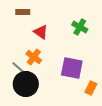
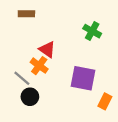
red triangle: (41, 32) -> (47, 49), moved
black circle: (26, 84) -> (30, 97), size x0.6

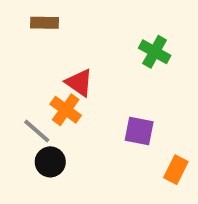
purple square: (83, 78) -> (139, 131), size x0.7

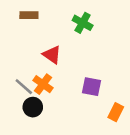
green cross: (155, 52) -> (83, 23), moved
orange cross: (66, 110) -> (43, 84), moved

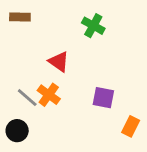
brown rectangle: (29, 15) -> (20, 17), moved
black circle: (33, 107) -> (17, 131), moved

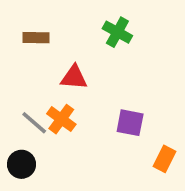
brown rectangle: (20, 17) -> (36, 38), moved
red triangle: (59, 62) -> (74, 77), turned -30

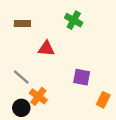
orange cross: (61, 119) -> (38, 96), moved
black circle: (21, 164) -> (21, 108), moved

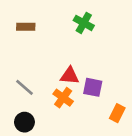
red triangle: (46, 49) -> (70, 76), moved
orange cross: (38, 96) -> (63, 98), moved

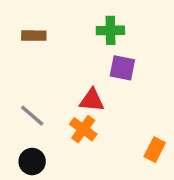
green cross: (84, 23) -> (110, 30), turned -30
purple square: (93, 87) -> (122, 68), moved

